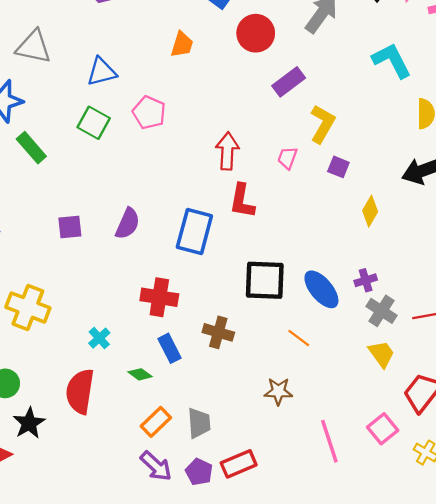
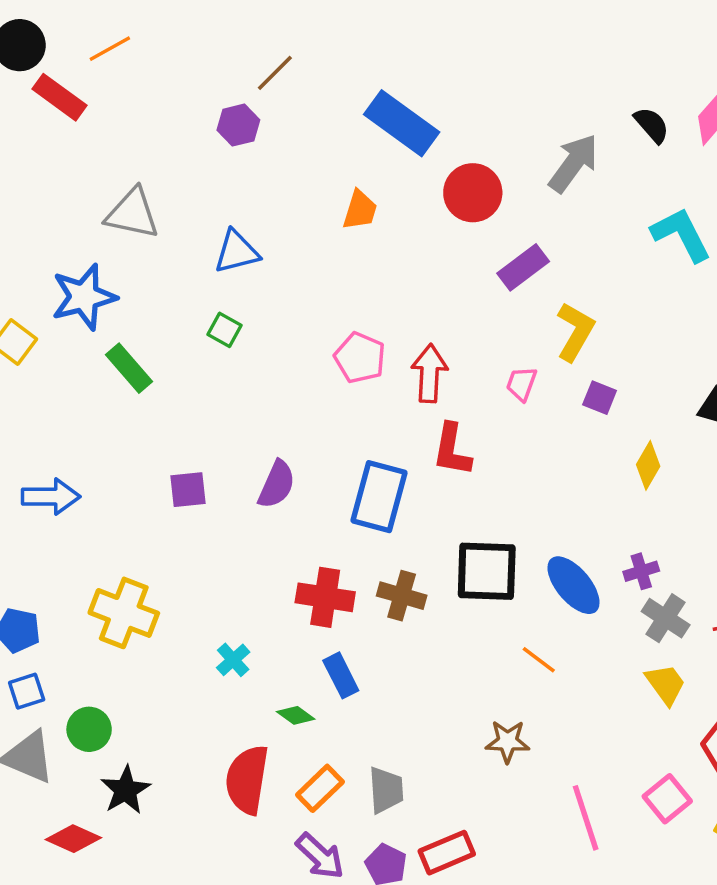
pink pentagon: (149, 113) -> (360, 358), moved
green square: (94, 123) -> (224, 330), size x0.7
brown cross: (218, 332) -> (402, 596), moved
red semicircle: (80, 391) -> (247, 780), moved

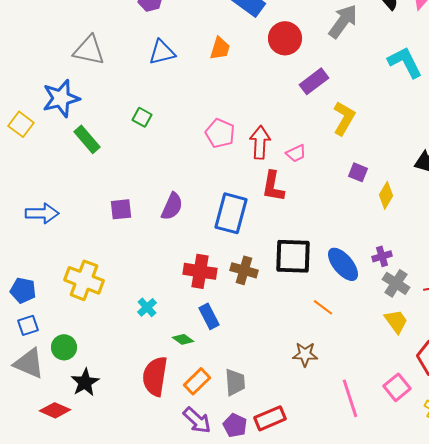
blue triangle: (237, 252) -> (162, 52), moved
pink trapezoid: (521, 384) -> (296, 153), moved, turned -135
purple square: (600, 398) -> (358, 172), moved

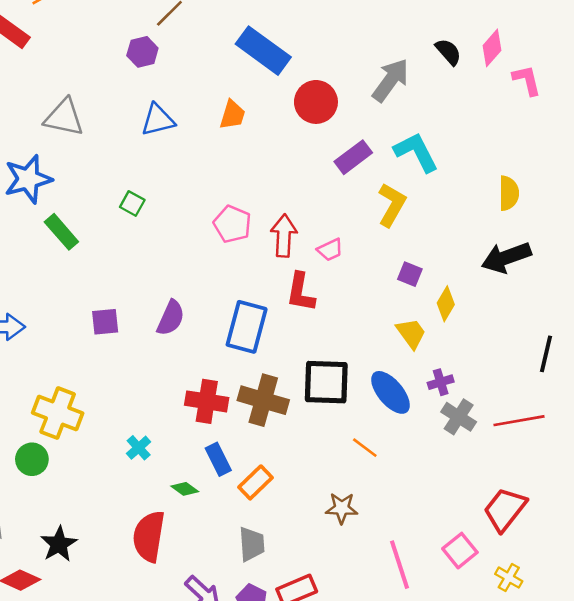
cyan L-shape: (405, 62) -> (416, 152), moved
brown cross: (244, 270) -> (263, 400), size x1.4
yellow trapezoid: (396, 321) -> (411, 333), moved
green circle: (64, 347) -> (32, 459), moved
orange rectangle: (197, 381) -> (256, 482), moved

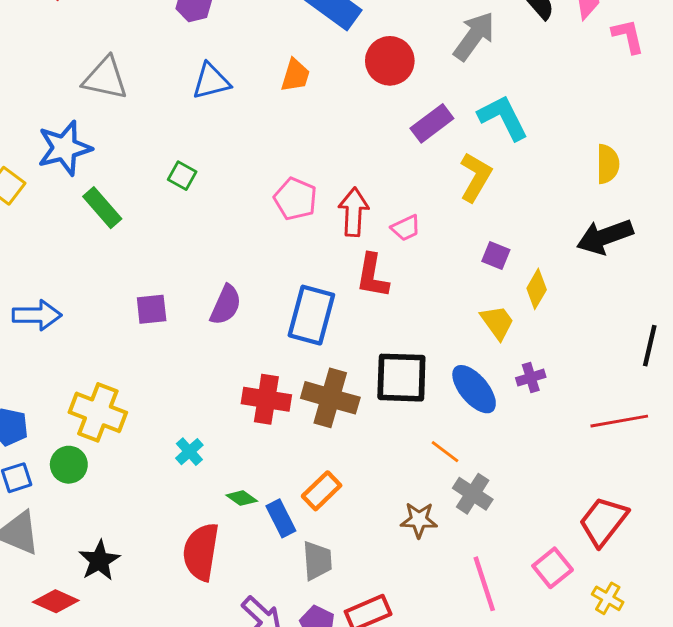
gray cross: (459, 417) -> (473, 494), moved
blue rectangle: (218, 459) -> (281, 518), moved

